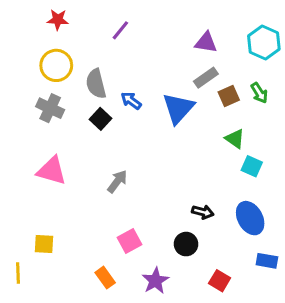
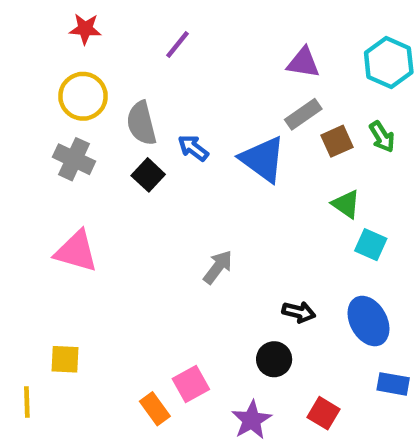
blue triangle: (178, 108) -> (263, 159), turned -36
gray arrow: (117, 181) -> (218, 267), moved
pink square: (130, 241) -> (191, 384), moved
purple star: (155, 281) -> (252, 420), moved

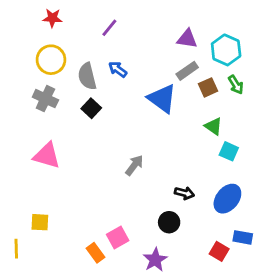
cyan hexagon: (389, 63) -> (226, 50), moved
blue arrow: (193, 148) -> (118, 69), moved
blue ellipse: (368, 321) -> (227, 199), turned 68
red square: (324, 413) -> (219, 251), moved

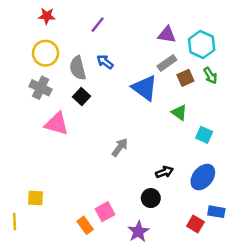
green triangle: (214, 126) -> (179, 113), moved
pink triangle: (47, 156) -> (57, 124), moved
black arrow: (184, 193) -> (164, 172), turned -35

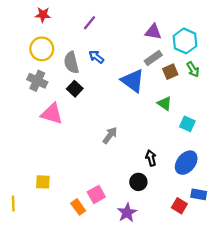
black arrow: (164, 172) -> (151, 158), turned -84
yellow square: (36, 198) -> (43, 182), moved

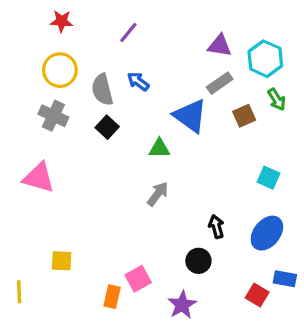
brown square: (170, 72) -> (244, 116), moved
green triangle: (165, 103) -> (159, 148), moved, turned -35
pink triangle: (52, 114) -> (39, 178), moved
orange rectangle: (78, 207) -> (112, 297), turned 49

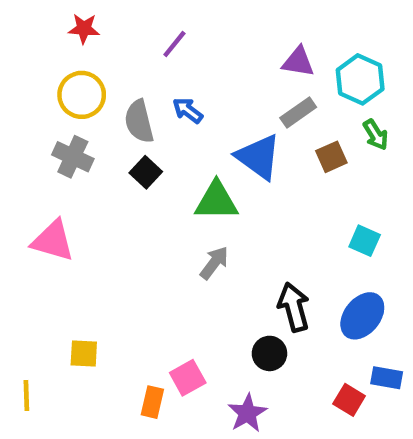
green triangle: (159, 148) -> (216, 201), size x1.5
black arrow: (216, 227) -> (294, 307), size x1.5

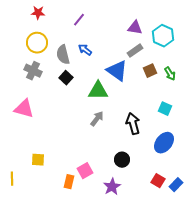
green arrow: (376, 135) -> (170, 74), moved
black arrow: (294, 307) -> (133, 124), moved
blue rectangle: (387, 378) -> (176, 185), moved, turned -56

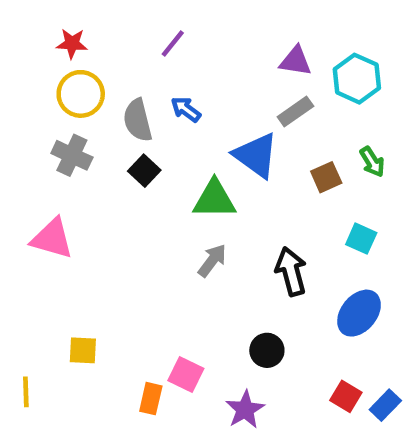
red star: (38, 13) -> (72, 44), moved
brown square: (150, 71) -> (326, 177), moved
pink square: (85, 171) -> (186, 374), turned -35

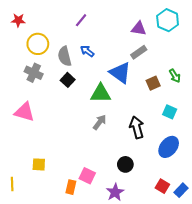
red star: (72, 44) -> (18, 20), moved
cyan hexagon: (357, 79) -> (168, 20), moved

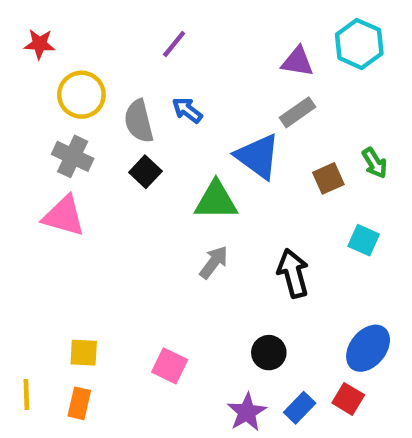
pink triangle: (24, 112) -> (64, 216), moved
blue ellipse: (169, 147) -> (368, 348), moved
pink square: (87, 176) -> (170, 366), moved
orange rectangle: (71, 187) -> (79, 403), moved
blue rectangle: (181, 190) -> (300, 408), moved

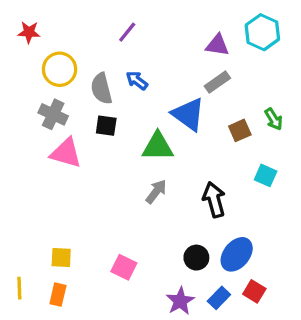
black square: (145, 172) -> (106, 126), turned -35
pink triangle: (64, 216) -> (66, 153), moved
blue ellipse: (368, 348) -> (237, 254), moved

